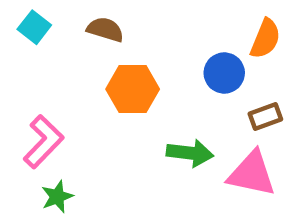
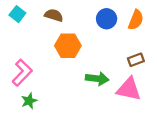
blue circle: (224, 73) -> (107, 19), moved

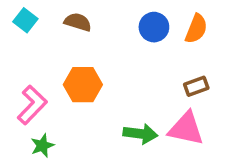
orange hexagon: (68, 46) -> (83, 85), moved
green arrow: (97, 79) -> (140, 134), moved

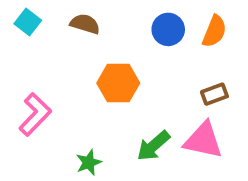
orange hexagon: (83, 85) -> (118, 83), moved
green arrow: (140, 134) -> (153, 146), turned 132
green star: (42, 146) -> (89, 162), moved

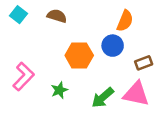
blue circle: (168, 29) -> (113, 46), moved
orange semicircle: (214, 31) -> (125, 21), moved
green star: (89, 162) -> (59, 90), moved

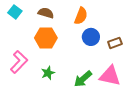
orange semicircle: (125, 21) -> (81, 16), moved
orange hexagon: (79, 55) -> (46, 38), moved
brown rectangle: (144, 63) -> (115, 43), moved

